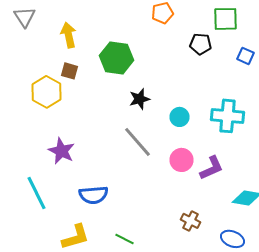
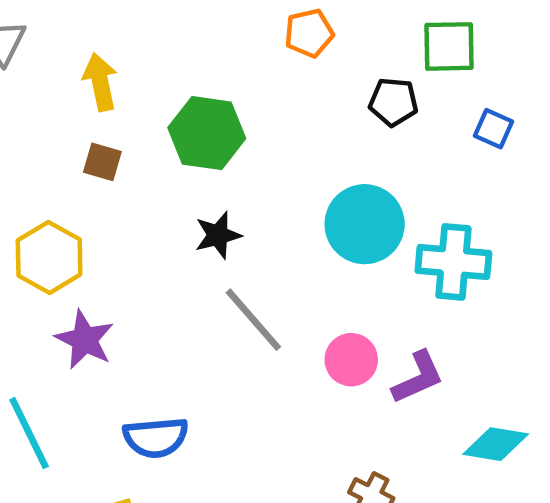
yellow hexagon: (46, 92) -> (49, 257), moved
black star: (140, 99) -> (218, 235), moved
cyan circle: (180, 117) -> (365, 224), moved, size x1.8

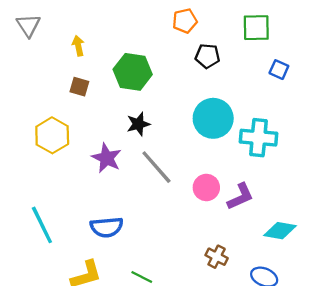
yellow arrow: (100, 82) -> (78, 46), size x0.7
black pentagon: (393, 102) -> (207, 56), moved
purple star: (85, 340) -> (107, 158), moved

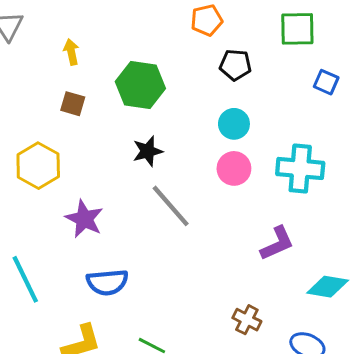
cyan circle: (213, 118) -> (234, 124), moved, size x0.6
purple star: (107, 158) -> (84, 219), moved
pink circle: (206, 188) -> (234, 168), moved

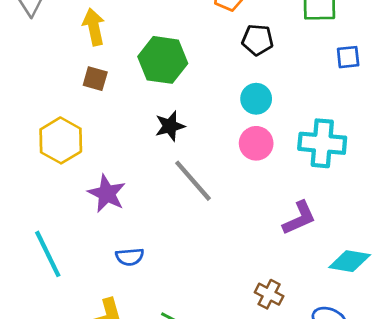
yellow arrow: (71, 52) -> (94, 27), size x1.4
blue square: (326, 82) -> (348, 57), turned -30
blue semicircle: (107, 282) -> (130, 257), size x0.7

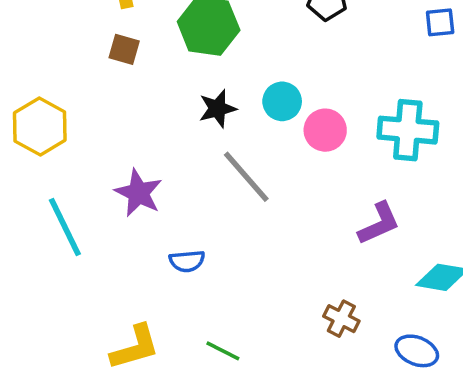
cyan circle: (256, 99) -> (282, 101), moved
yellow hexagon: (61, 140) -> (40, 126), moved
cyan line: (48, 254) -> (65, 227), moved
blue semicircle: (130, 257) -> (187, 261), moved

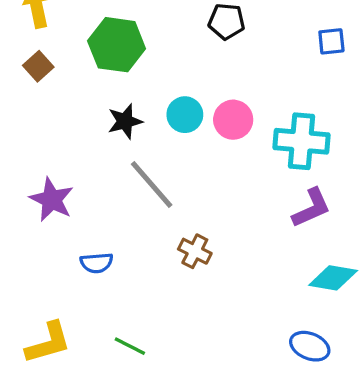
brown square: (124, 49) -> (38, 66), turned 32
pink circle: (325, 130) -> (233, 120), moved
purple L-shape: (379, 223) -> (311, 208), moved
brown cross: (341, 319) -> (195, 251), moved

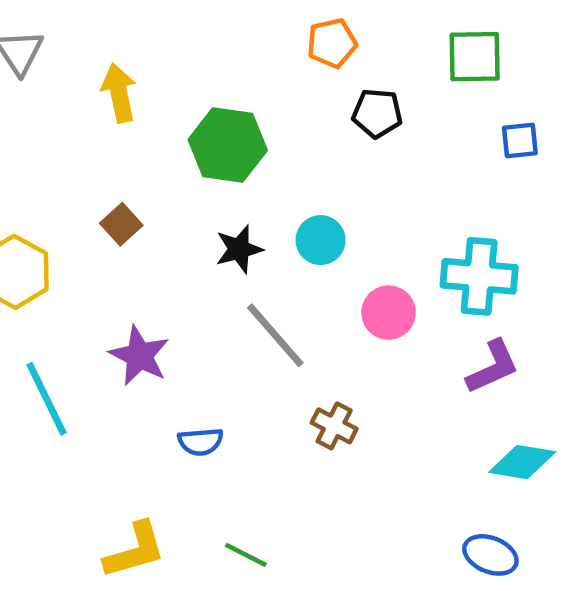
brown square: (38, 66) -> (121, 224), moved
pink circle: (233, 120) -> (389, 313), moved

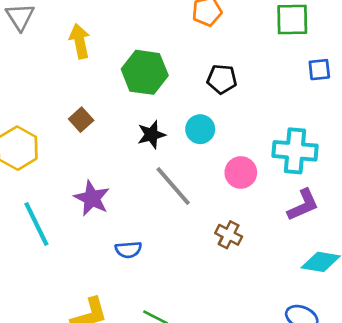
black pentagon: (377, 113) -> (222, 79), moved
brown cross: (334, 426) -> (229, 235), moved

